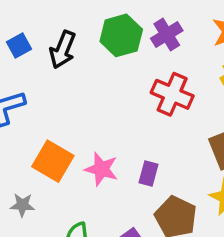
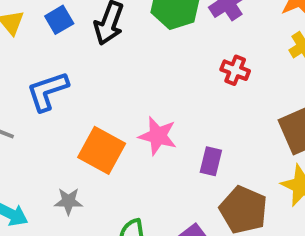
red cross: (172, 94) -> (235, 70), size x0.6
pink star: (101, 169) -> (158, 136), moved

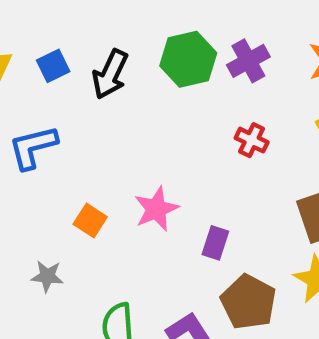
pink star: (158, 136) -> (156, 209), turned 30
orange square: (102, 150) -> (90, 220), size x0.6

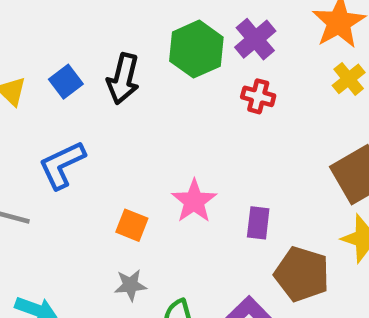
red cross: (252, 140) -> (258, 96), moved
gray star: (47, 276) -> (130, 285), moved

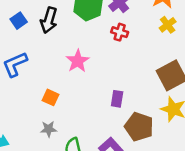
pink star: (194, 201) -> (78, 61), moved

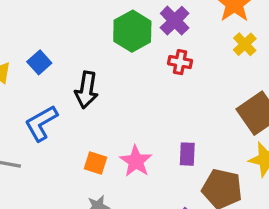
black arrow: (49, 20) -> (86, 90), moved
pink star: (78, 61) -> (136, 161), moved

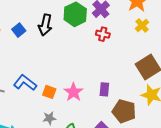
black arrow: (86, 90) -> (45, 25), moved
blue L-shape: (41, 123) -> (25, 83), moved, turned 65

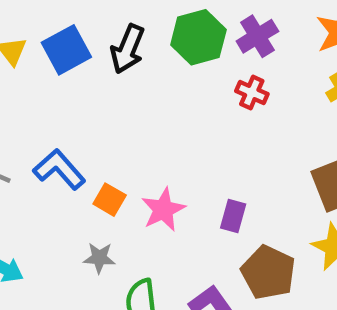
blue square: (19, 30) -> (66, 50), size x1.5

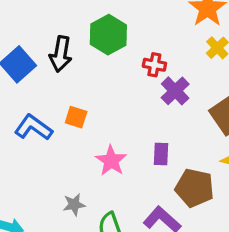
purple cross: (257, 36) -> (175, 91), moved
blue L-shape: (59, 169) -> (33, 128), moved
orange square: (110, 200) -> (76, 117), moved

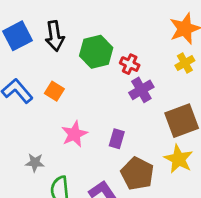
green hexagon: (108, 35) -> (96, 52), moved
black arrow: (61, 54) -> (55, 36), turned -32

